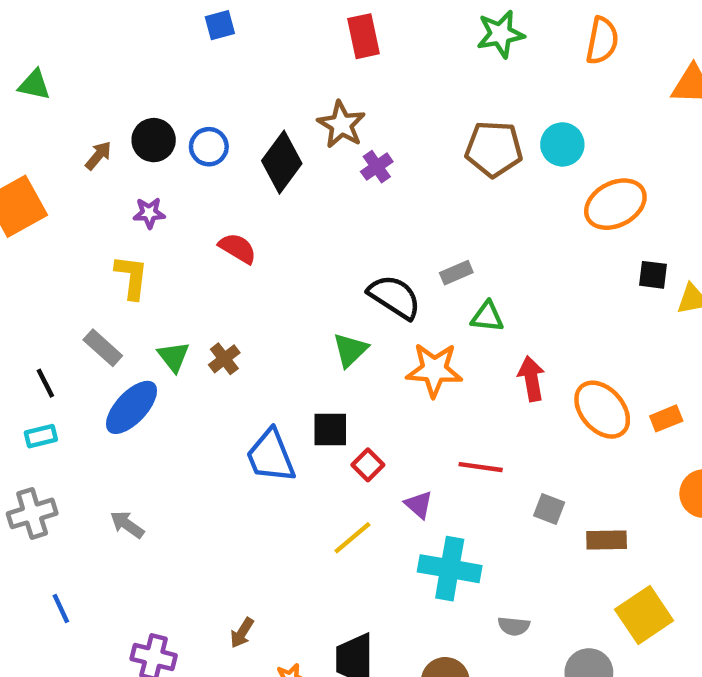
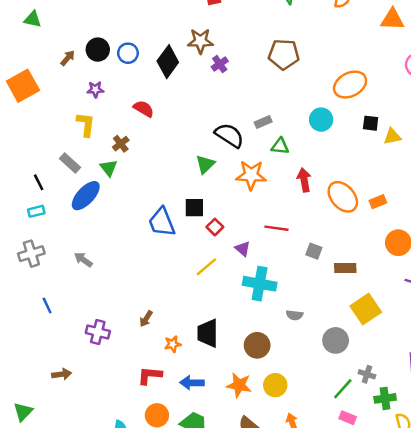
brown star: (341, 125) -> (200, 41), turned -30
cyan circle: (562, 144) -> (321, 120), moved
brown cross: (224, 359) -> (121, 144), moved

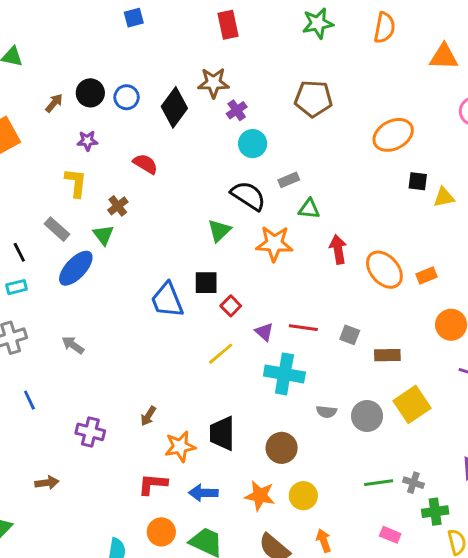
cyan circle: (321, 120) -> (253, 144), moved
red line: (276, 228) -> (303, 328), moved
gray circle: (336, 340) -> (367, 416), moved
orange star: (173, 344) -> (180, 446), size x1.5
green line: (343, 389) -> (379, 483), moved, turned 40

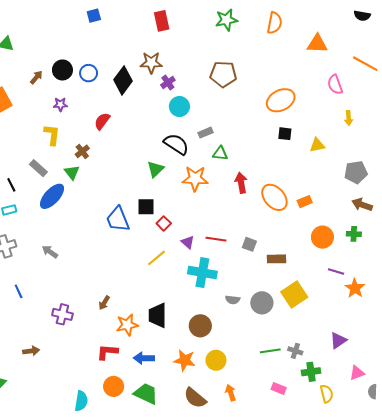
red semicircle: (145, 164) -> (102, 121), turned -84
black square: (418, 181) -> (285, 134), moved

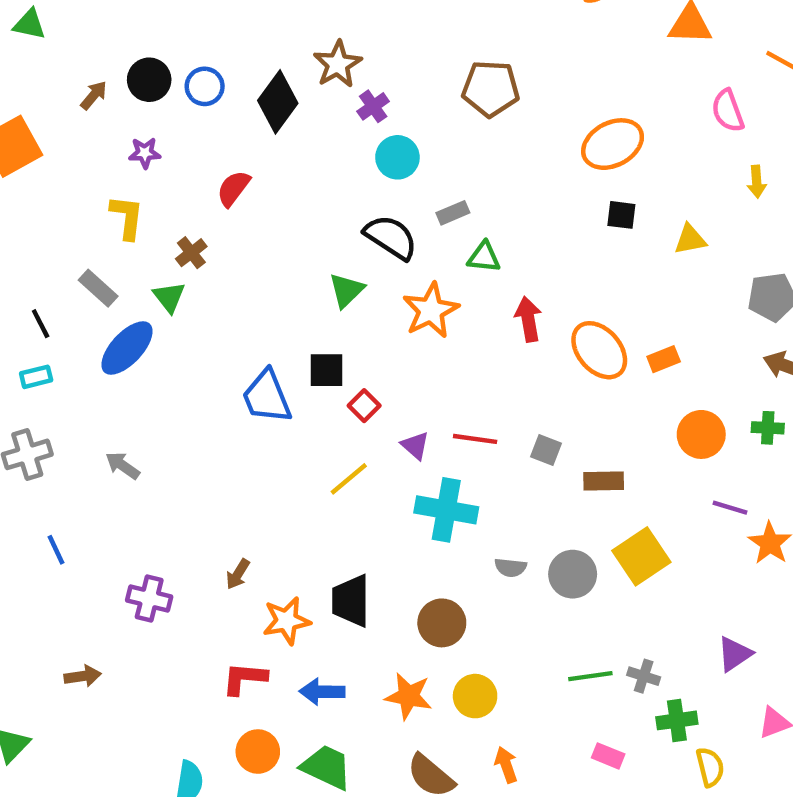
brown star: (151, 63) -> (338, 64), turned -30
orange star: (195, 179) -> (431, 310), turned -30

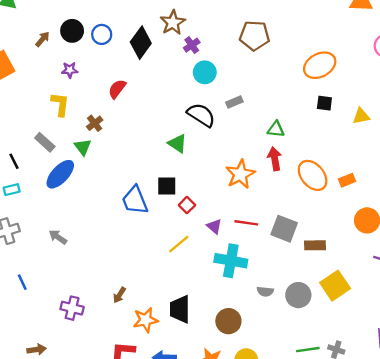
green triangle: (484, 257) -> (276, 129), moved
green triangle: (346, 290) -> (178, 143), turned -42
orange star: (431, 310) -> (240, 174), moved
gray square: (546, 450) -> (284, 229), size x1.6

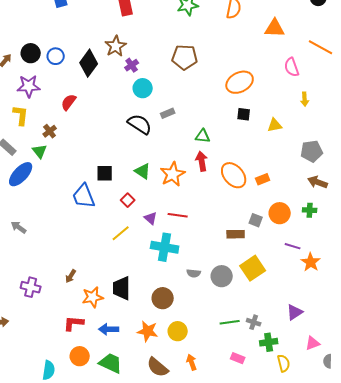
purple star: (70, 70) -> (29, 86), size x1.6
green triangle: (178, 143) -> (143, 171), moved
black square: (167, 186) -> (105, 173), moved
gray square: (284, 229) -> (256, 220), moved, size x0.6

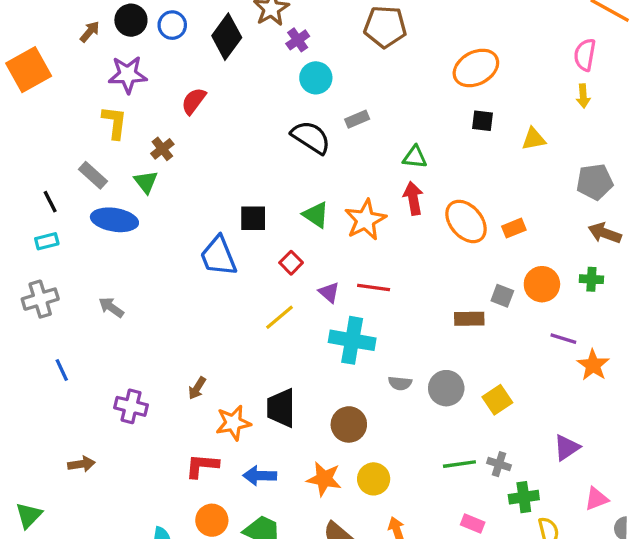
pink semicircle: (292, 67) -> (585, 55), moved, turned 30
blue ellipse: (21, 174) -> (114, 220), turned 56
yellow square: (253, 268) -> (497, 400), moved, size x0.7

